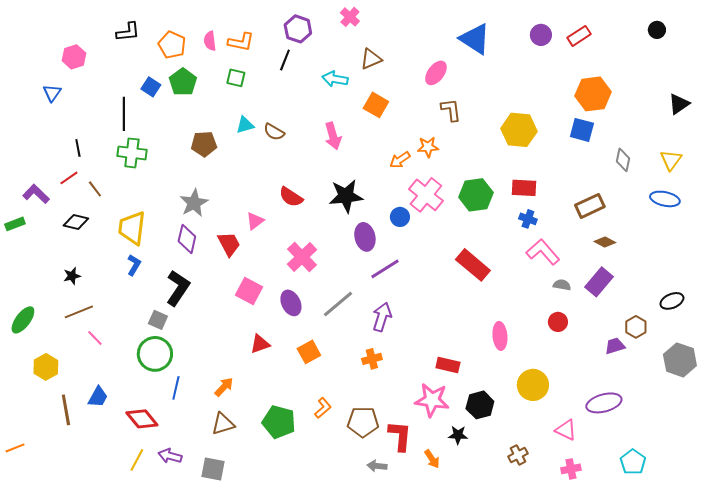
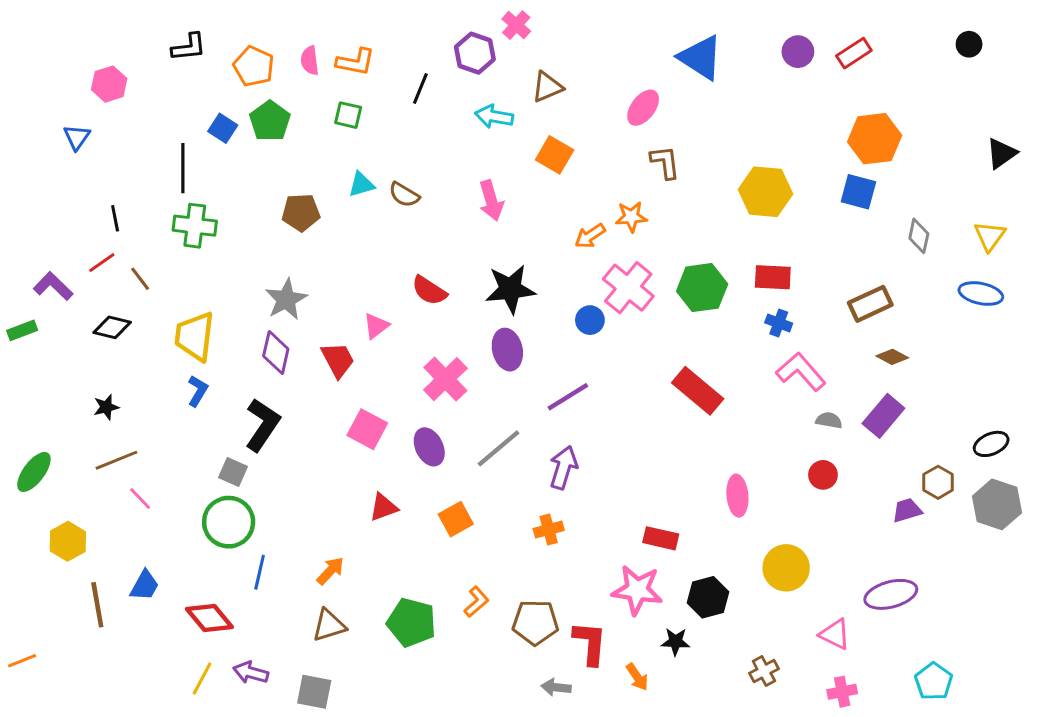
purple hexagon: (298, 29) -> (475, 53), moved
purple ellipse: (365, 237) -> (507, 350), moved
gray hexagon: (680, 360) -> (997, 504), moved

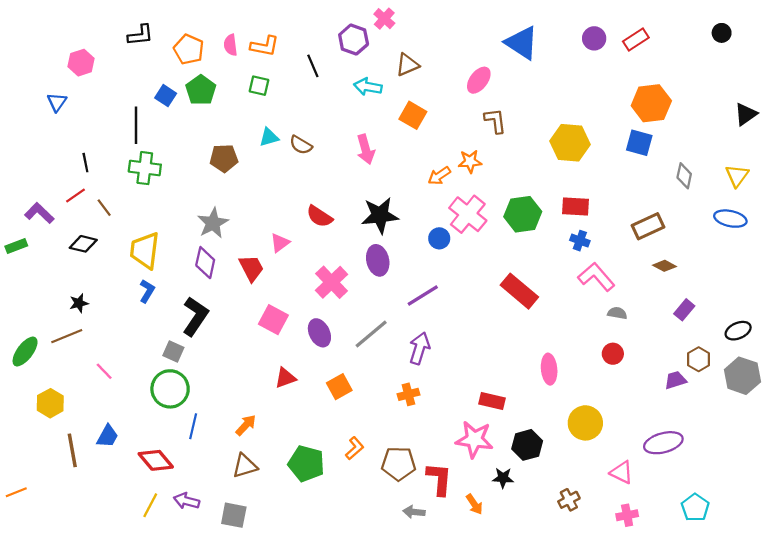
black line: (420, 88) -> (313, 66), turned -45
purple rectangle: (883, 416) -> (684, 310), moved, size x0.7
brown line: (117, 460) -> (67, 336), moved

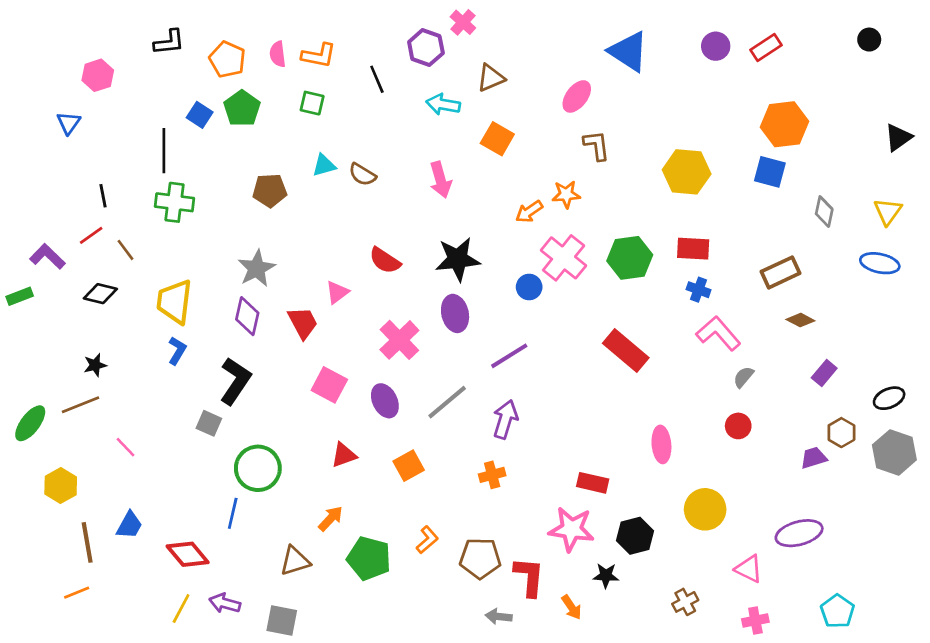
gray semicircle: (617, 313) -> (743, 377), turned -60
green circle: (170, 389) -> (258, 468), moved
orange arrow: (246, 425) -> (331, 519), moved
orange line: (16, 492) -> (77, 593), moved

